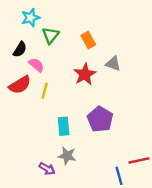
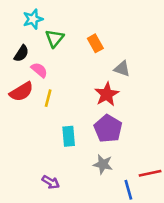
red star: (85, 74) -> (107, 94), moved
gray star: (67, 156) -> (103, 164), moved

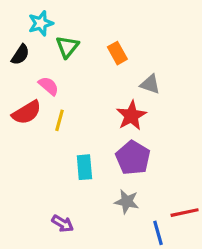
black semicircle: (21, 53) -> (20, 55), moved

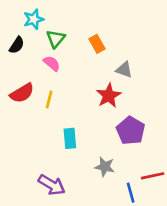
pink semicircle: (48, 86) -> (52, 63), moved
purple pentagon: (133, 158) -> (131, 131), moved
purple arrow: (63, 224) -> (52, 185), size x1.5

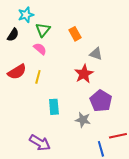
gray star: (105, 167) -> (83, 120), moved

